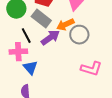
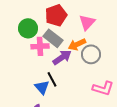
black line: (26, 36) -> (52, 79), moved
pink cross: (18, 52) -> (40, 46), moved

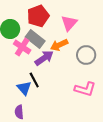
pink cross: (40, 46) -> (22, 47), turned 36
gray circle: (91, 54) -> (86, 55), moved

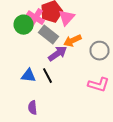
pink triangle: (69, 23) -> (66, 18), moved
pink cross: (22, 47) -> (36, 18), moved
blue triangle: (24, 88) -> (28, 76), moved, turned -42

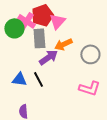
gray rectangle: (48, 35) -> (39, 38), turned 48

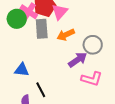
purple arrow: (48, 57) -> (78, 60), moved
black line: (38, 79) -> (41, 90), moved

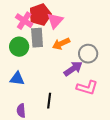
green circle: (17, 19) -> (19, 47), moved
black line: (41, 90) -> (49, 101), moved, turned 35

